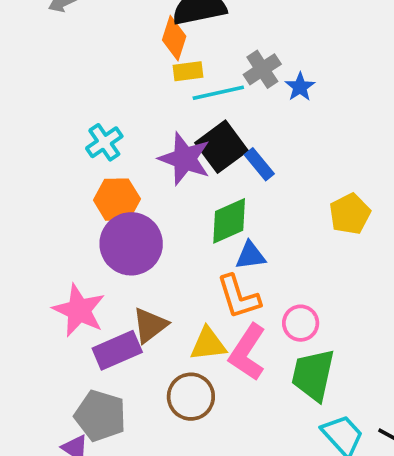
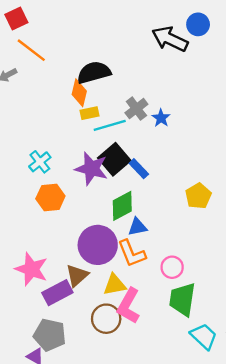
purple circle: (131, 244) -> (98, 245), moved
pink L-shape: (247, 352) -> (129, 306), moved

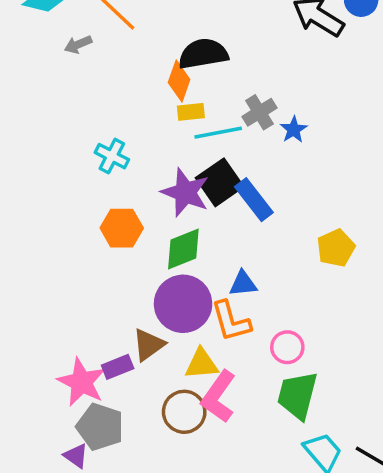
cyan cross: (40, 162) -> (112, 156), moved, turned -30
blue rectangle: (139, 169) -> (254, 200), size x1.4
green diamond: (122, 206) -> (183, 249), moved
pink star: (31, 269) -> (82, 382), moved
purple rectangle: (57, 293) -> (118, 367), size x0.7

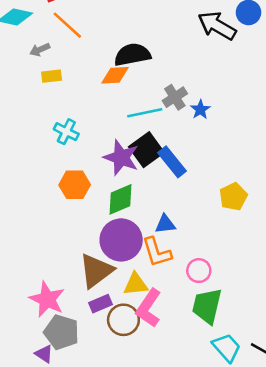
orange diamond: (179, 81) -> (115, 75), turned 68
yellow rectangle: (191, 112) -> (52, 76), moved
brown triangle: (149, 345) -> (96, 271), size x1.4
purple rectangle: (118, 367) -> (100, 304), moved

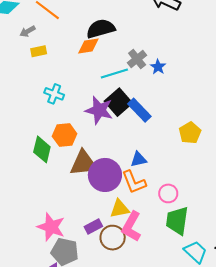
green diamond: (120, 199) -> (42, 149), moved, turned -48
brown triangle: (96, 271) -> (84, 163), moved, turned 36

